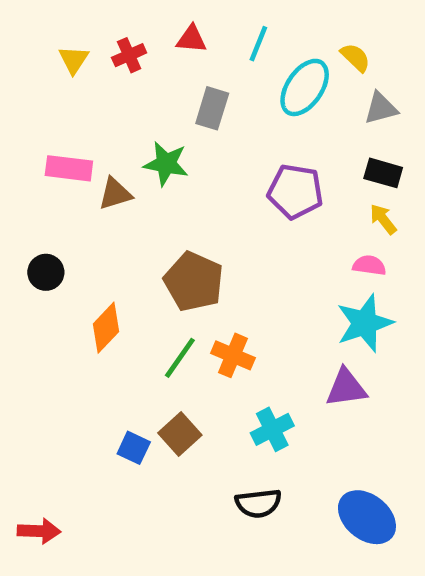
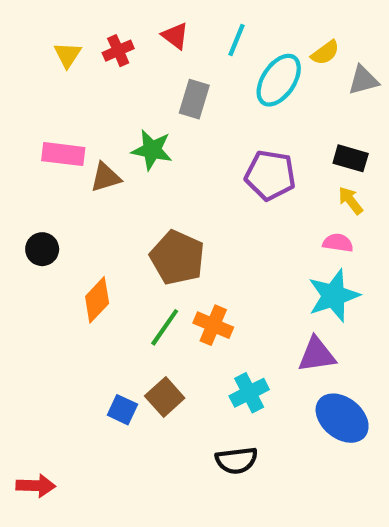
red triangle: (191, 39) -> (175, 36), turned 32
yellow semicircle: (355, 57) -> (325, 53), turned 100
gray triangle: (381, 108) -> (363, 80), moved
blue ellipse: (367, 517) -> (342, 418), moved

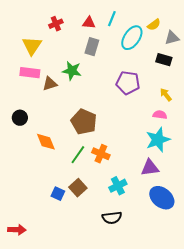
red triangle: (175, 36) -> (89, 23), moved, turned -32
yellow triangle: (67, 55) -> (32, 46), moved, size x1.5
black rectangle: (351, 158) -> (164, 60), moved
orange diamond: (97, 300) -> (46, 142), turned -65

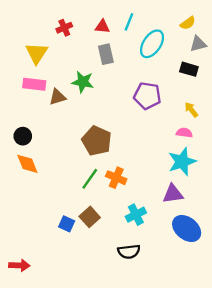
yellow semicircle: (154, 25) -> (188, 23), moved
gray rectangle: (92, 47) -> (106, 54), turned -30
orange diamond: (46, 142) -> (27, 164), moved

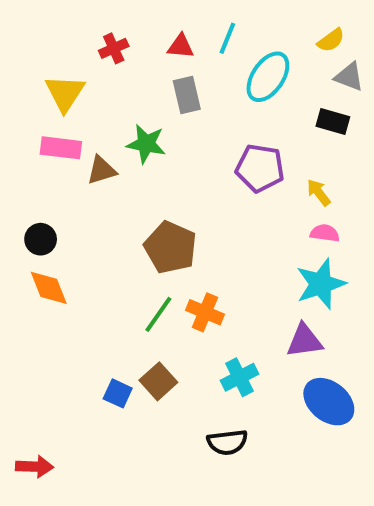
gray triangle: (198, 44) -> (349, 77), turned 36
yellow arrow: (191, 110) -> (319, 193), moved

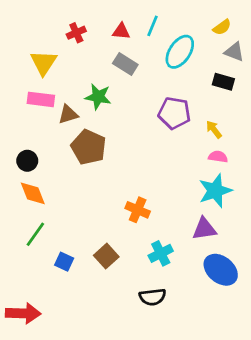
gray rectangle: (187, 95) -> (125, 64), turned -45
brown pentagon: (170, 247) -> (89, 147), moved
green line: (158, 314) -> (35, 234), moved
blue square: (118, 393) -> (64, 262), moved
red arrow: (34, 467) -> (23, 313), size x1.4

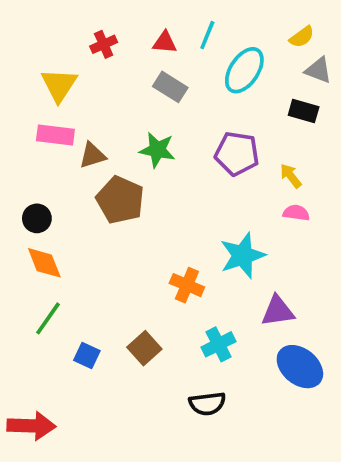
green star: (98, 97) -> (157, 150), moved
cyan star: (215, 191) -> (242, 255), moved

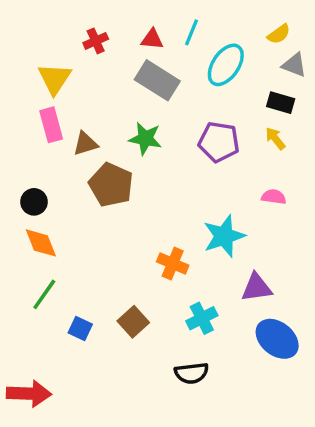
gray rectangle: (170, 87) -> (157, 80), size x1.4
pink rectangle: (55, 135) -> (51, 125), turned 68
yellow arrow: (291, 176) -> (275, 139), moved

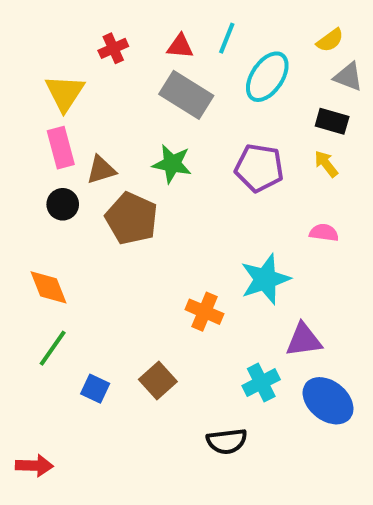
black circle: (34, 202) -> (63, 204), moved
cyan cross: (202, 318) -> (261, 383), moved
red arrow: (29, 394) -> (34, 466), size x0.7

